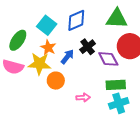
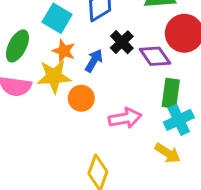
green rectangle: (116, 85) -> (171, 93), turned -72
pink arrow: (83, 98) -> (125, 118), size x1.5

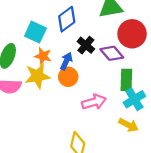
orange circle: (81, 98) -> (68, 77), moved

